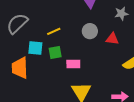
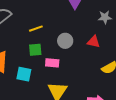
gray circle: (90, 31) -> (65, 41), moved
cyan square: (35, 48) -> (24, 74), moved

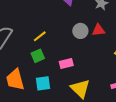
gray circle: (65, 41) -> (80, 31), moved
green square: (35, 50) -> (38, 56), moved

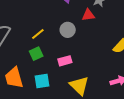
red triangle: (98, 30) -> (88, 15), moved
gray circle: (80, 31) -> (68, 30), moved

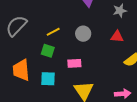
red triangle: (88, 15) -> (117, 37), moved
green square: (36, 54) -> (48, 51), turned 32

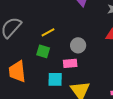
gray circle: (83, 34) -> (78, 45), moved
cyan square: (48, 79) -> (55, 79), moved

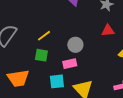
orange trapezoid: (17, 71) -> (18, 78), turned -85

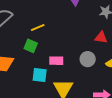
gray circle: (75, 45) -> (88, 59), moved

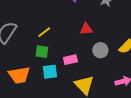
red triangle: (101, 37) -> (86, 29), moved
cyan square: (40, 75) -> (50, 72), moved

